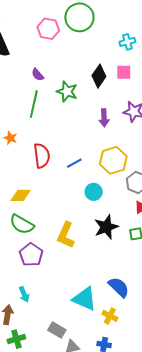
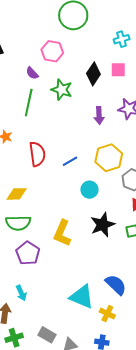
pink hexagon: (48, 29) -> (52, 51), moved
green semicircle: (22, 224) -> (18, 223), turned -30
gray rectangle: (57, 330) -> (47, 335), moved

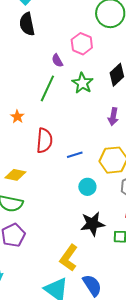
yellow L-shape: (62, 233) -> (69, 258), moved

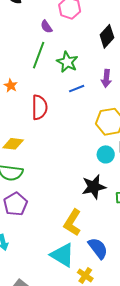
green star: (82, 83) -> (67, 62), moved
blue line: (75, 155) -> (77, 89), moved
cyan circle: (87, 187) -> (106, 154), moved

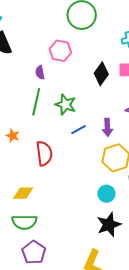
purple semicircle: (46, 27) -> (40, 72), turned 32
purple arrow: (106, 78) -> (107, 127), moved
cyan circle: (106, 154) -> (106, 194), moved

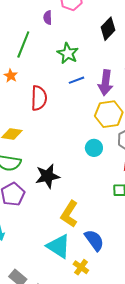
green line: (36, 102) -> (23, 45), moved
purple arrow: (107, 127) -> (105, 83), size x1.4
black star: (109, 225) -> (47, 176), moved

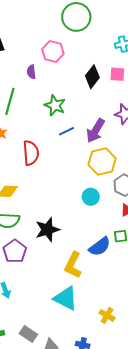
purple arrow: (105, 83) -> (95, 131), turned 30
blue semicircle: (94, 240) -> (100, 247), moved, turned 95
yellow cross: (81, 267) -> (107, 315), moved

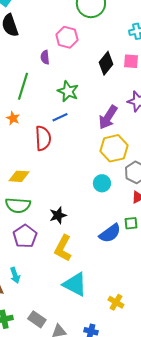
blue line: (66, 131) -> (60, 117), moved
black star: (47, 230) -> (58, 215), size x0.7
yellow L-shape: (73, 265) -> (63, 248), moved

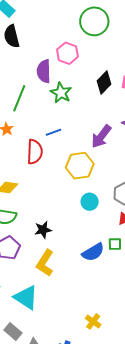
purple semicircle: (45, 57) -> (44, 71), size x1.6
green star: (68, 91) -> (61, 93), moved
yellow hexagon: (114, 148) -> (80, 166), moved
cyan triangle: (75, 284) -> (26, 298), moved

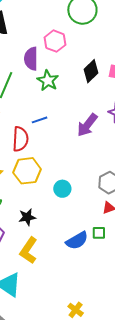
yellow hexagon: (80, 166) -> (27, 171), moved
cyan circle: (90, 202) -> (62, 189), moved

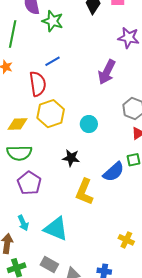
purple arrow: (87, 125) -> (107, 72), moved
black star: (27, 217) -> (71, 158), moved, turned 30
yellow L-shape: (29, 250) -> (84, 192), moved

